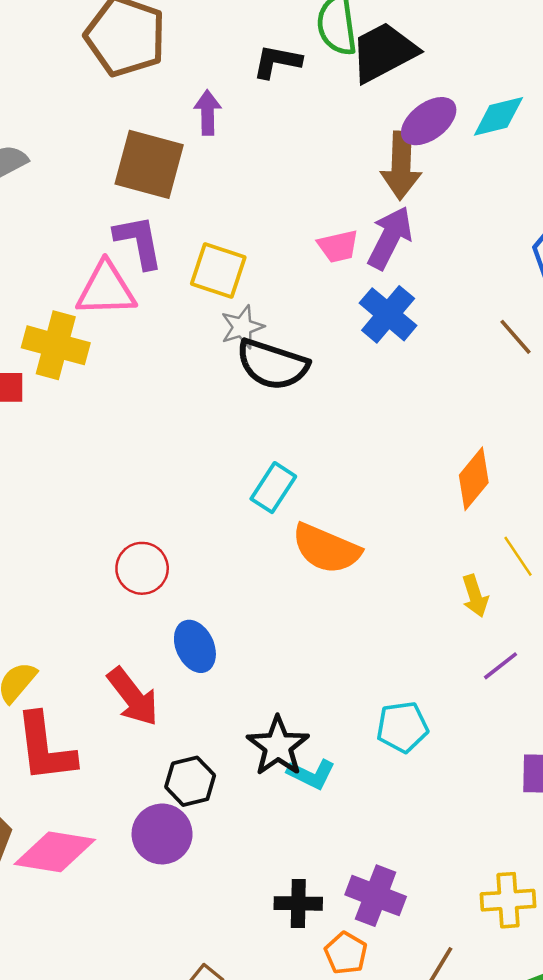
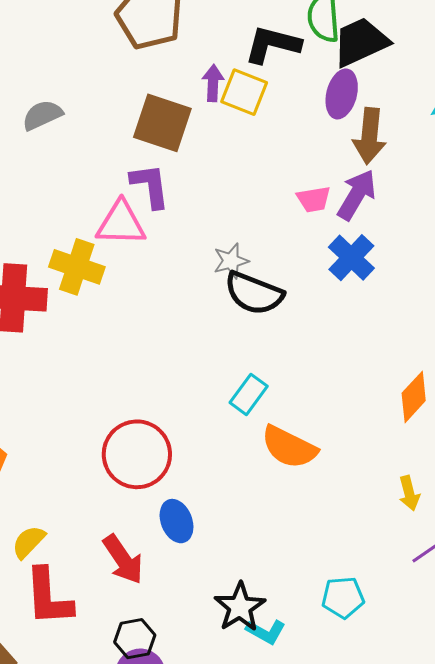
black L-shape: (277, 62) -> (273, 45), size x1.4
purple ellipse: (429, 121) -> (342, 94), moved, turned -42
yellow square: (218, 270) -> (244, 92), moved
red circle: (142, 568) -> (137, 454), size x1.6
black hexagon: (190, 781) -> (135, 639), moved

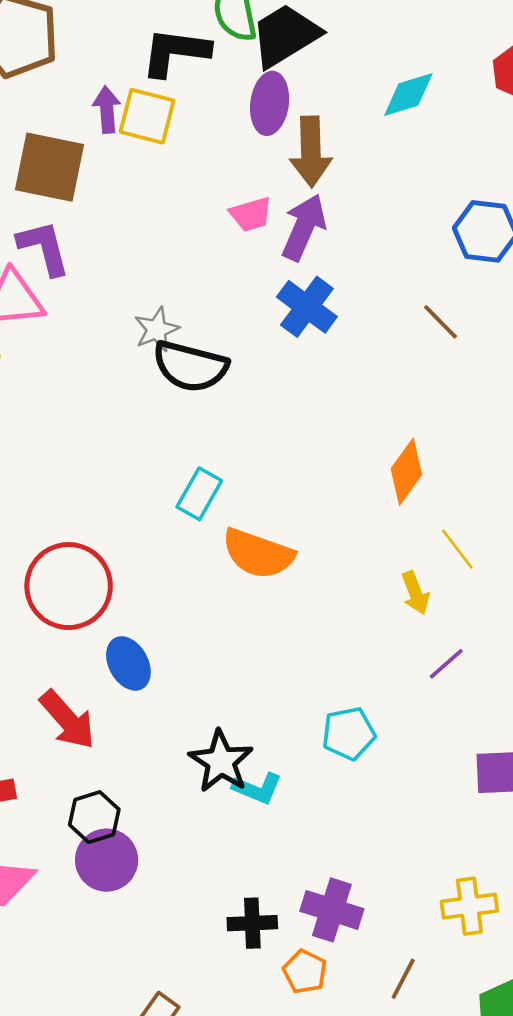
pink trapezoid: (314, 199) -> (251, 214), moved

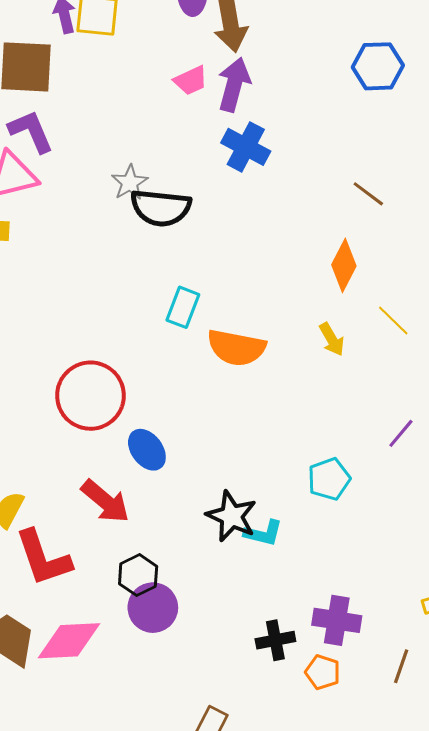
brown line: (440, 322) -> (368, 194), moved
yellow arrow: (415, 593) -> (332, 339), moved
purple line: (446, 664) -> (401, 433), moved

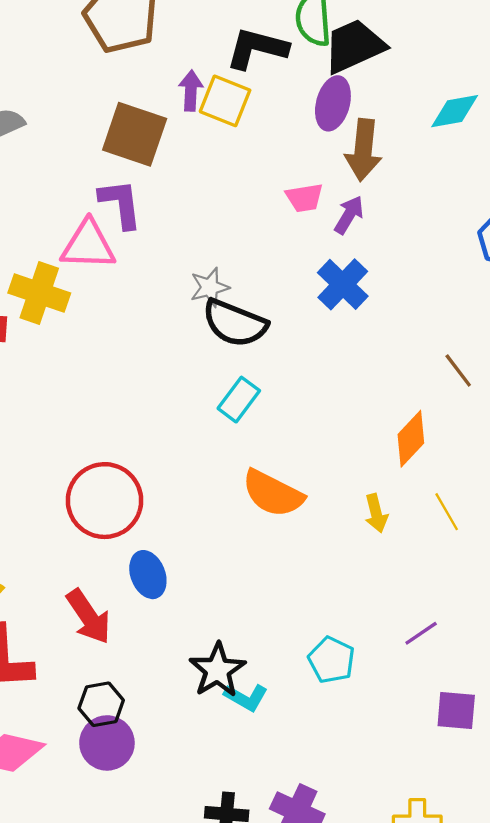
purple arrow: (234, 85) -> (349, 215), size x0.7
cyan rectangle: (183, 307) -> (239, 400), moved
cyan pentagon: (329, 479) -> (331, 660), turned 30

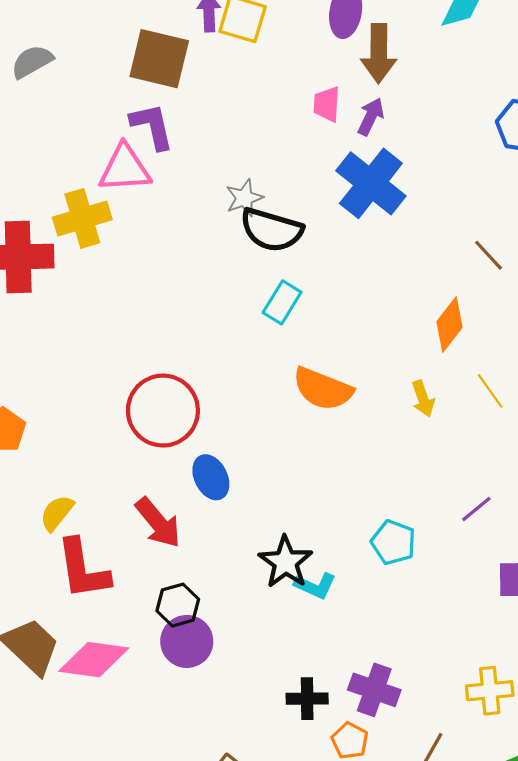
pink trapezoid: (304, 198) -> (327, 104), turned 108
blue cross: (343, 284) -> (371, 183), size x1.4
yellow cross: (39, 293) -> (82, 218), turned -30

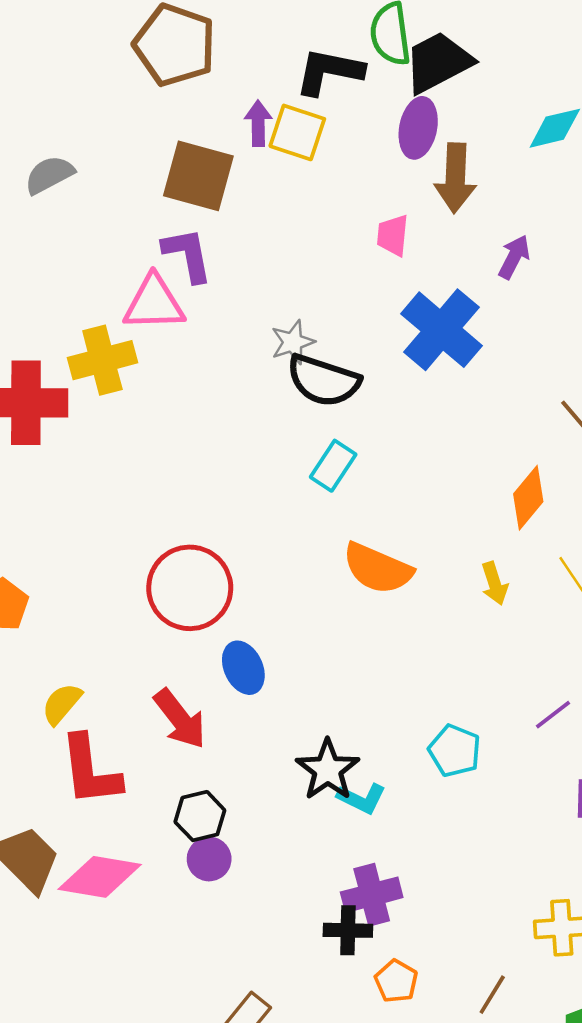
purple arrow: (371, 117) -> (514, 257), moved
purple circle: (187, 641) -> (209, 859), size x0.7
purple cross: (374, 690) -> (372, 895), moved, turned -36

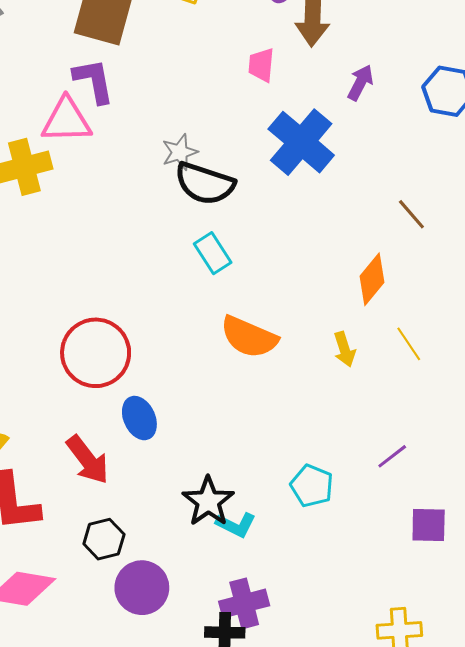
cyan rectangle: (333, 466) -> (213, 253), turned -66
purple circle: (209, 859) -> (142, 588), moved, size x1.5

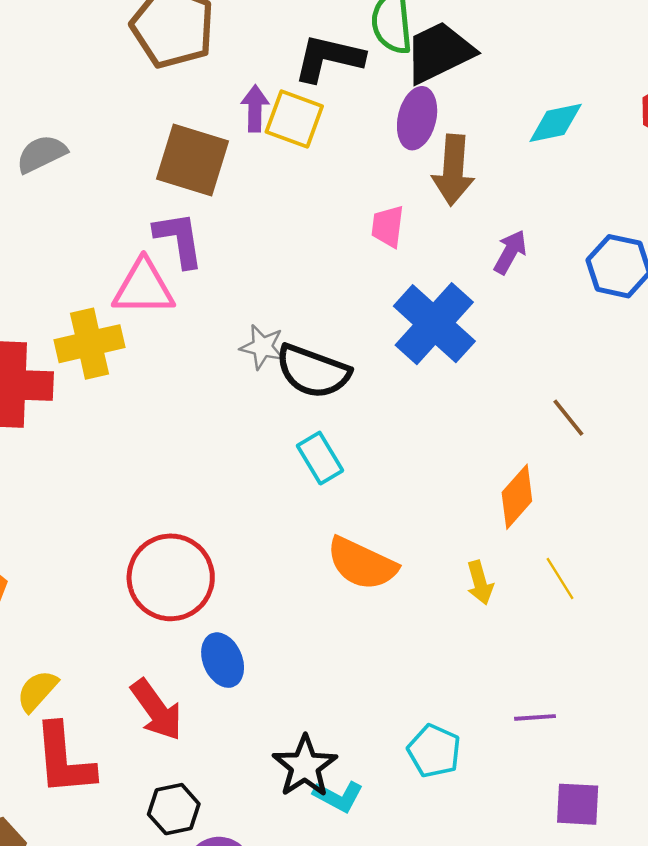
gray star: (180, 152) -> (262, 347), moved, turned 30
purple line: (392, 456) -> (535, 717), turned 32

